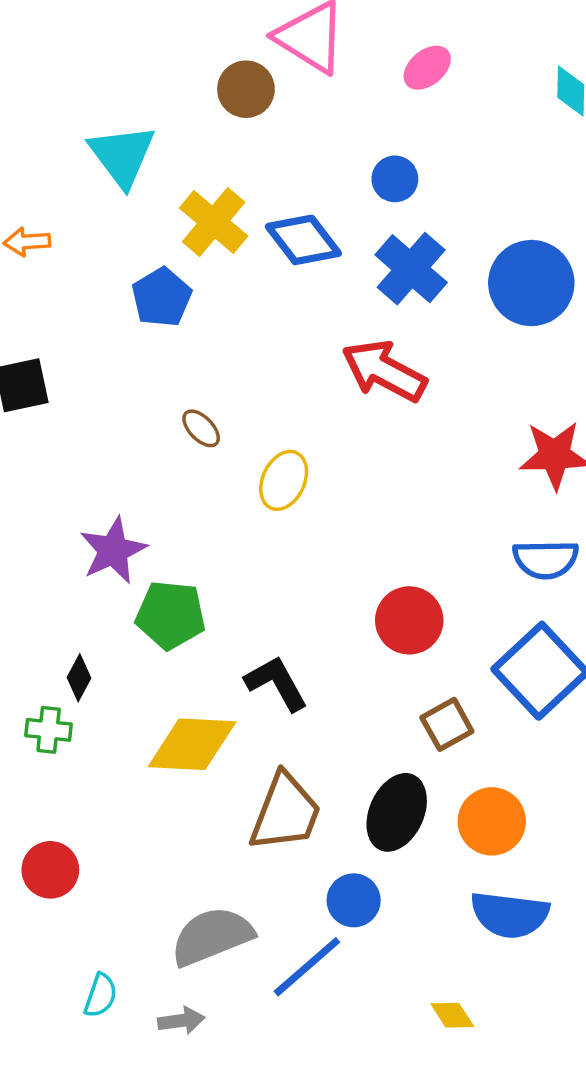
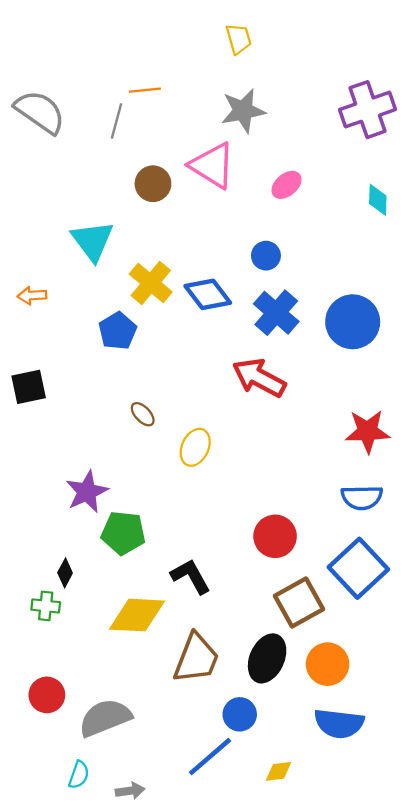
brown circle: (246, 89) -> (153, 184), moved
brown square: (447, 724) -> (299, 603), size x1.5
gray semicircle: (212, 936) -> (105, 718), moved
yellow diamond: (452, 1015) -> (278, 771), moved, turned -64

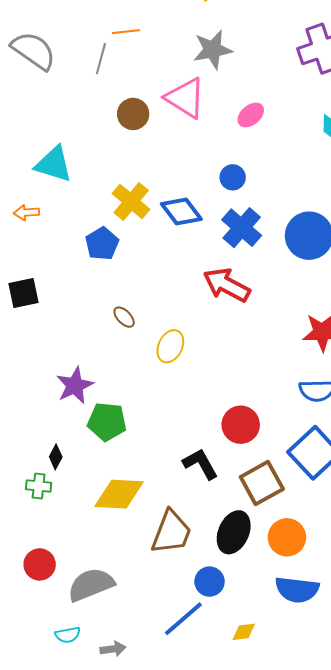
cyan triangle: (92, 241) -> (54, 164), moved, turned -36
black L-shape: (191, 576) -> (200, 464), moved
cyan semicircle: (79, 775) -> (68, 635), turned 60

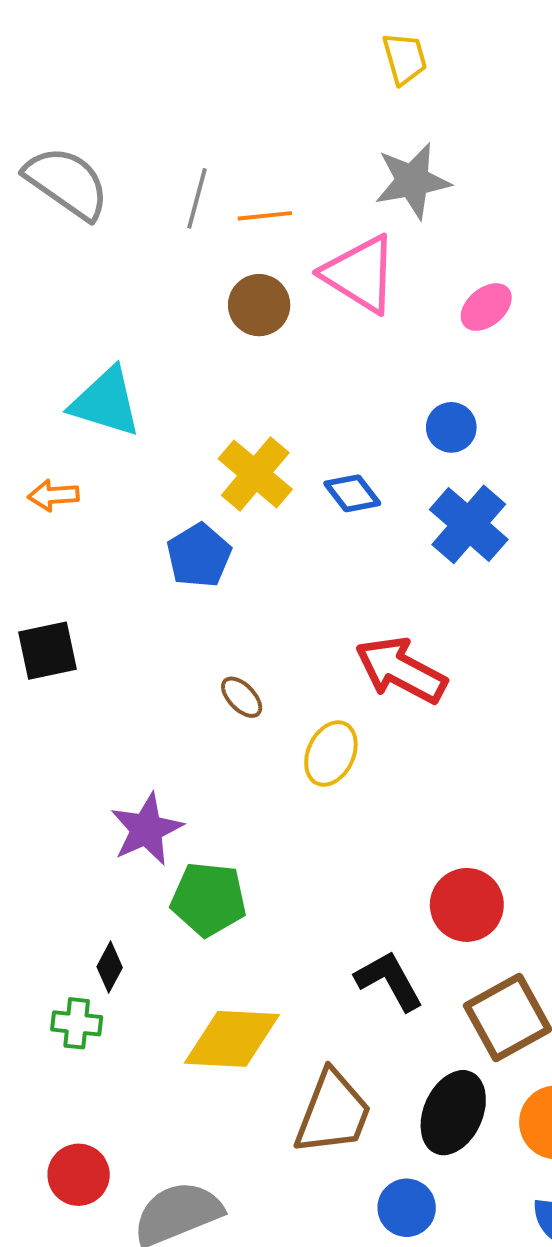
orange line: (126, 32) -> (265, 216), moved
blue diamond: (181, 212) -> (352, 493), size x0.7
red arrow: (227, 285) -> (401, 670), moved

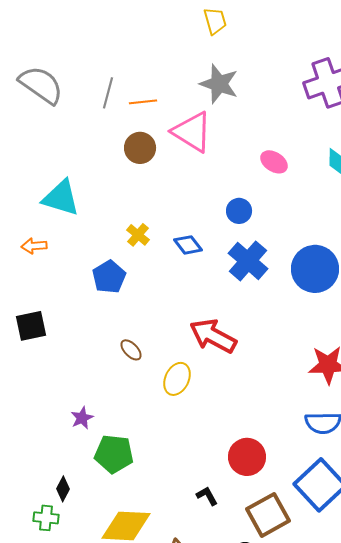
gray star: (412, 181) -> (219, 84), turned 30
pink ellipse: (486, 307) -> (274, 162), moved, turned 72
yellow cross: (255, 474) -> (138, 235), size x0.6
purple star: (147, 829) -> (82, 418), size x0.6
black L-shape: (389, 981) -> (207, 496), size x0.6

